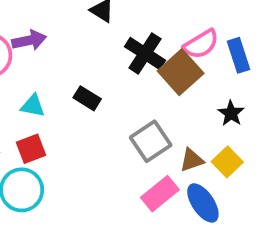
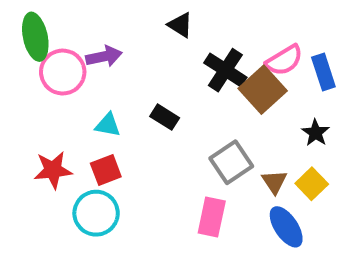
brown triangle: (192, 160) -> (274, 182), turned -45
pink rectangle: (160, 194) -> (212, 217), moved, turned -39

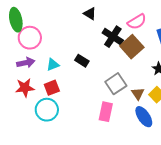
purple arrow: (104, 56) -> (26, 63), moved
pink semicircle: (284, 60) -> (137, 22), moved
cyan triangle: (108, 125) -> (53, 65), turned -32

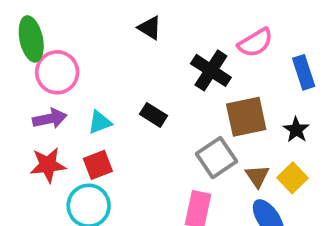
black triangle: (90, 14) -> (150, 28), moved
brown square: (132, 47) -> (246, 117), moved, turned 30

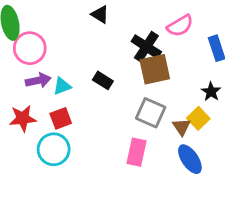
brown square: (246, 117) -> (155, 69), moved
purple arrow: (50, 119) -> (38, 80), moved
gray square: (217, 158) -> (151, 113), turned -32
yellow square: (292, 178) -> (198, 118), moved

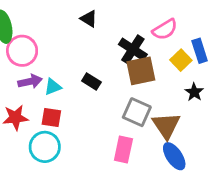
red square: (61, 118) -> (51, 118), turned 30
yellow square: (198, 118) -> (181, 60), moved
brown triangle: (181, 127) -> (166, 126), size x1.6

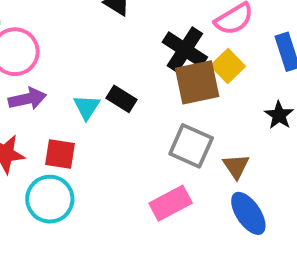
yellow square: (181, 60) -> (228, 66), moved
cyan triangle: (53, 87) -> (87, 107), moved, turned -36
brown triangle: (166, 126) -> (236, 166), size x0.6
pink rectangle: (123, 150) -> (171, 203), turned 50

